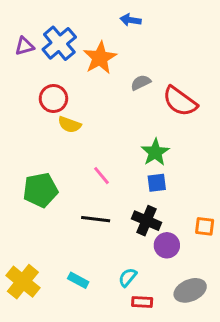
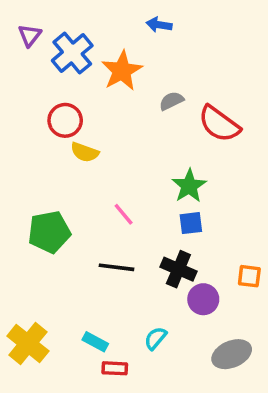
purple triangle: (24, 46) -> (30, 35), moved, turned -36
red rectangle: (142, 302) -> (115, 368), moved

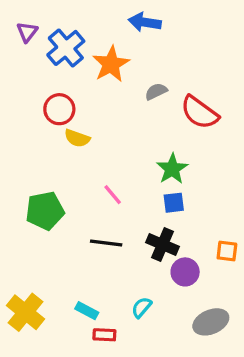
blue arrow: (159, 25) -> (145, 22), size x1.4

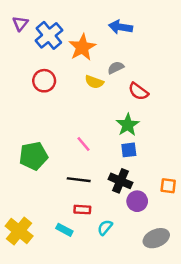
blue arrow: (145, 22) -> (120, 27), moved
red semicircle: (200, 112) -> (138, 91), moved, size x0.7
yellow semicircle: (77, 138) -> (94, 82), moved
red rectangle: (104, 335) -> (82, 210), moved

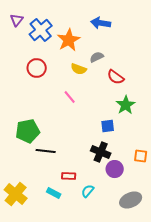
green star: (128, 125) -> (126, 105), moved
pink line: (83, 144) -> (70, 97), moved
black line: (79, 180) -> (46, 151), moved

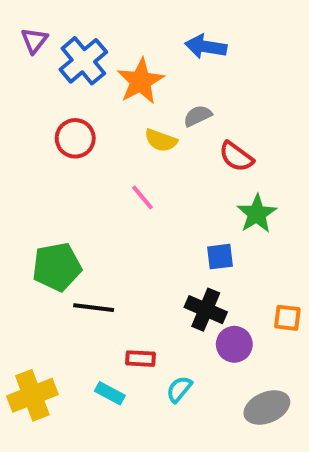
yellow cross: (16, 194) -> (32, 395), turned 30

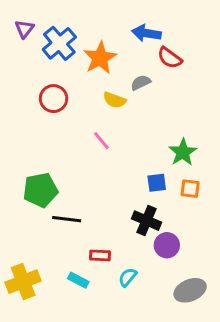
red semicircle: (236, 157) -> (170, 58), moved
orange square: (287, 318) -> (190, 189), moved

